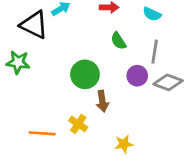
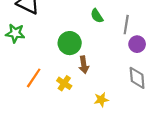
purple circle: (137, 76) -> (137, 44), moved
gray diamond: (168, 82) -> (137, 78), moved, turned 65
orange line: (42, 133) -> (34, 78), moved, turned -60

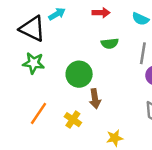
green semicircle: (97, 16) -> (110, 43), turned -64
green star: (15, 33) -> (34, 63), moved

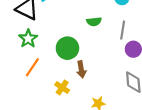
green star: (34, 63) -> (28, 39), turned 30
orange line: (39, 113) -> (32, 67), moved

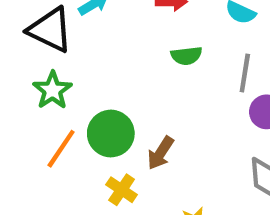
green circle: (67, 48) -> (111, 134), moved
brown arrow: (81, 69) -> (161, 153), turned 42

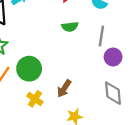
brown arrow: (161, 153) -> (64, 88), moved

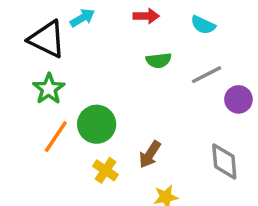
gray line: (101, 36) -> (207, 75), turned 54
purple circle: (113, 57) -> (238, 99), moved

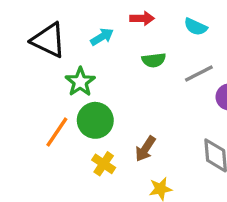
cyan arrow: (82, 18) -> (102, 37), moved
green star: (49, 89) -> (80, 82), moved

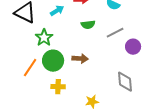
brown arrow: (145, 149) -> (80, 59), moved, turned -119
yellow cross: (104, 164) -> (58, 87), turned -32

